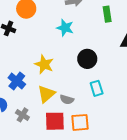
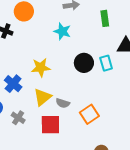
yellow star: (44, 64) -> (41, 68), turned -30
cyan rectangle: (97, 88) -> (106, 63), moved
orange square: (80, 122) -> (89, 114), moved, turned -30

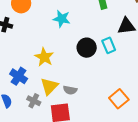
yellow star: (41, 68) -> (44, 57), turned -30
orange square: (89, 114) -> (119, 99), moved
gray cross: (18, 118) -> (34, 101), moved

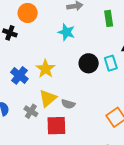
blue cross: (19, 76) -> (19, 75), moved

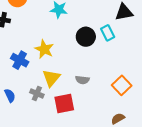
gray semicircle: (68, 104) -> (82, 80), moved

